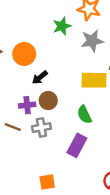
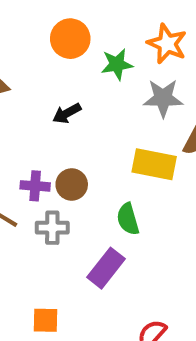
orange circle: (24, 54) -> (70, 39), moved
black arrow: (40, 77) -> (67, 113), moved

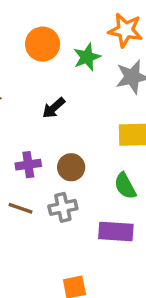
purple cross: (35, 186) -> (28, 165), moved
purple rectangle: (106, 268) -> (116, 231), turned 68

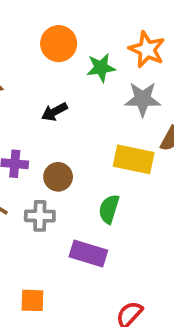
green semicircle: (125, 186) -> (109, 209), turned 32

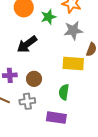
black arrow: (55, 112) -> (27, 44), size x1.5

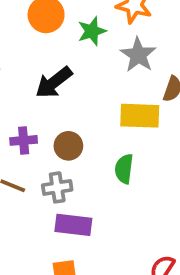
gray star: (73, 30) -> (138, 55), turned -30
purple rectangle: (56, 118) -> (73, 225), moved

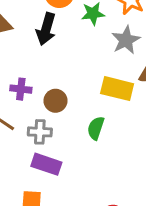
black arrow: (54, 82) -> (46, 29), moved, turned -48

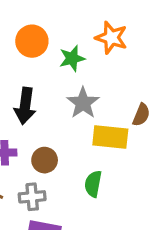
black arrow: (46, 29) -> (25, 106), moved
gray star: (126, 40) -> (83, 103), moved

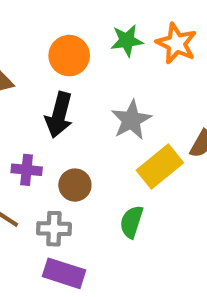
orange circle: (32, 41) -> (69, 56), moved
green star: (72, 58) -> (127, 41), moved
yellow rectangle: (110, 137) -> (160, 166), turned -52

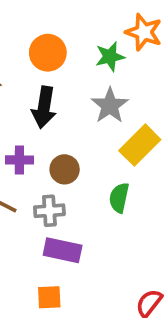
green star: (127, 41) -> (110, 57), moved

